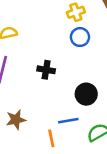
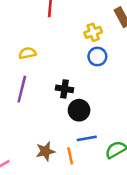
black circle: (86, 94) -> (79, 110), moved
brown star: (16, 120) -> (45, 151), moved

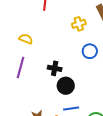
yellow semicircle: (27, 53) -> (26, 39), turned 32
blue circle: (97, 57) -> (90, 51), moved

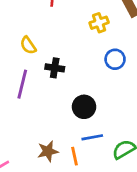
yellow semicircle: (26, 39) -> (28, 45), turned -144
black cross: (55, 68) -> (55, 68), moved

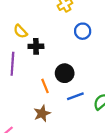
yellow semicircle: (28, 45) -> (20, 31), moved
orange line: (75, 156) -> (45, 86), moved

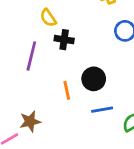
brown star: (42, 113) -> (30, 121), moved

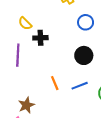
black circle: (94, 79) -> (84, 55), moved
orange line: (67, 90) -> (55, 83), moved

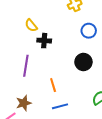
purple line: (18, 55) -> (26, 66), moved
blue line: (80, 86) -> (60, 106), moved

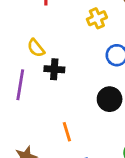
purple line: (26, 66) -> (20, 85), moved

